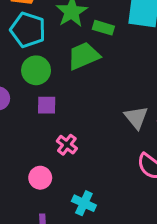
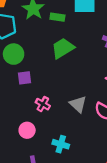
green trapezoid: (84, 56) -> (63, 48), moved
gray triangle: (136, 117) -> (78, 104), moved

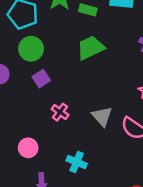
purple square: (24, 78) -> (41, 79), turned -32
pink circle: (27, 130) -> (28, 148), moved

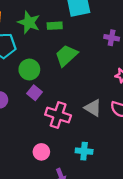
green circle: (31, 49) -> (29, 70), moved
pink cross: (60, 112) -> (58, 115), size x1.6

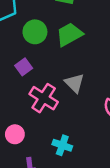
green circle: (29, 70) -> (35, 32), moved
gray triangle: (93, 108) -> (74, 83), moved

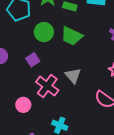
green trapezoid: (69, 34) -> (72, 36), turned -130
pink circle: (15, 134) -> (23, 105), moved

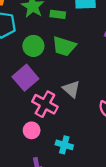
purple square: (33, 60) -> (25, 78), size x1.6
pink circle: (23, 105) -> (32, 130), moved

